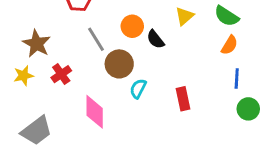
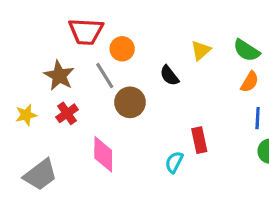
orange circle: (132, 26) -> (122, 49), moved
brown star: (37, 44) -> (59, 76), moved
cyan semicircle: (138, 89) -> (174, 162), moved

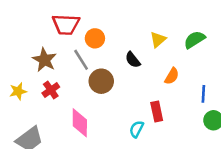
green semicircle: (247, 50) -> (195, 40), turned 115
orange semicircle: (250, 82) -> (172, 76), moved

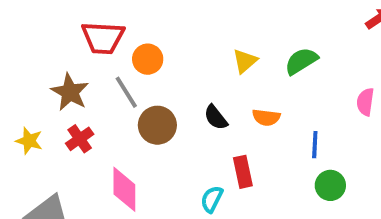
black semicircle: (133, 60) -> (216, 117), moved
orange semicircle: (172, 76) -> (266, 117), turned 66
yellow star: (18, 91) -> (29, 141), turned 30

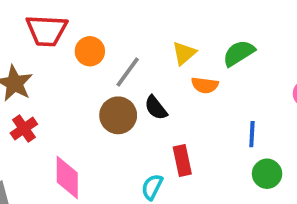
gray line: (126, 92) -> (128, 72), moved, turned 68
orange semicircle: (266, 117) -> (205, 85), moved
brown circle: (157, 125) -> (118, 115), moved

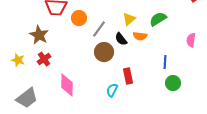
black semicircle: (156, 108) -> (121, 39), moved
brown circle: (118, 115) -> (104, 52), moved

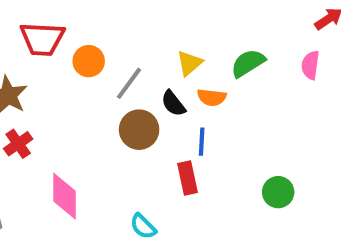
pink semicircle: (191, 40) -> (310, 65), moved
blue line: (165, 62) -> (202, 142), moved
cyan semicircle: (112, 90) -> (143, 226), moved, turned -72

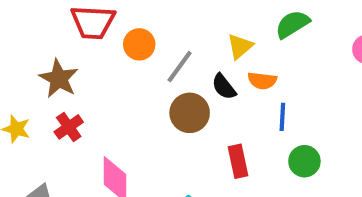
green semicircle: (248, 63) -> (292, 24), moved
blue line: (202, 142) -> (282, 117), moved
green circle: (278, 192) -> (304, 161), moved

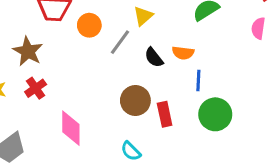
yellow triangle: (240, 46) -> (143, 16), moved
brown circle: (190, 113) -> (135, 100), moved
green circle: (304, 161) -> (215, 114), size x1.4

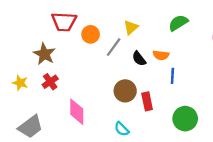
green circle: (215, 114) -> (185, 119), moved

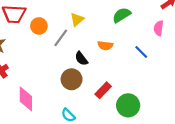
black semicircle: (139, 59) -> (81, 59), moved
blue line: (172, 76) -> (141, 52), moved, turned -48
red rectangle: (147, 101) -> (103, 90), moved, turned 56

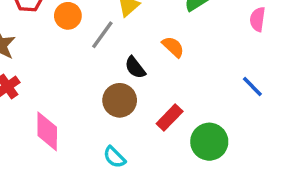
orange semicircle: (105, 46) -> (173, 47), turned -144
blue line: (141, 52) -> (252, 87), moved

